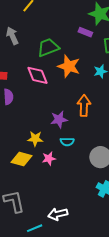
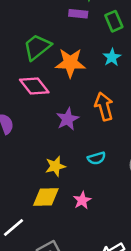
purple star: (59, 119) -> (68, 119), moved
pink star: (49, 158) -> (82, 200), moved

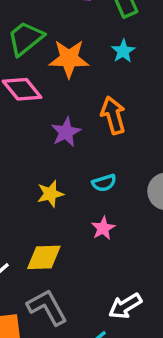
yellow diamond: (46, 197) -> (44, 257), moved
pink star: (82, 200) -> (103, 228), moved

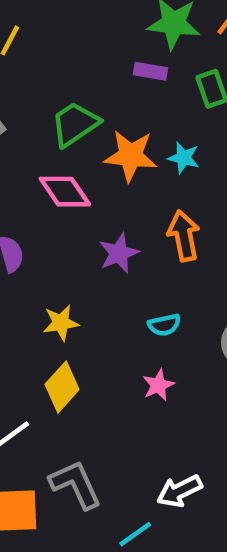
cyan star: (123, 51) -> (184, 158), moved, turned -30
yellow star: (50, 194) -> (61, 323), moved
yellow diamond: (44, 257) -> (62, 387), moved, turned -51

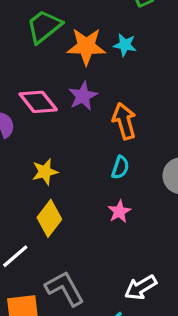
pink diamond: (65, 192) -> (38, 102), moved
orange arrow: (184, 236) -> (124, 121), moved
purple star: (119, 253) -> (83, 96), moved
cyan semicircle: (164, 325) -> (120, 167), turned -55

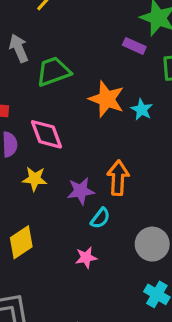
green trapezoid: (44, 26) -> (53, 71), moved
purple star: (83, 96) -> (81, 191), moved
yellow star: (45, 172) -> (35, 179), moved

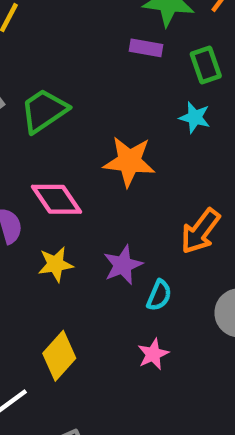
orange star: (107, 99) -> (129, 161), moved
cyan star: (142, 110) -> (195, 117), moved
orange arrow: (118, 178) -> (200, 231), moved, turned -132

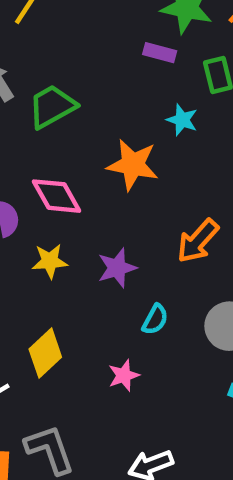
cyan star: (195, 117) -> (182, 120), moved
cyan semicircle: (159, 295) -> (155, 319), moved
pink star: (153, 354) -> (124, 375), moved

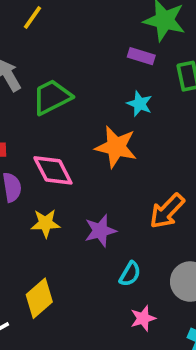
cyan star: (182, 120) -> (140, 104), moved
pink star: (124, 375) -> (143, 318), moved

